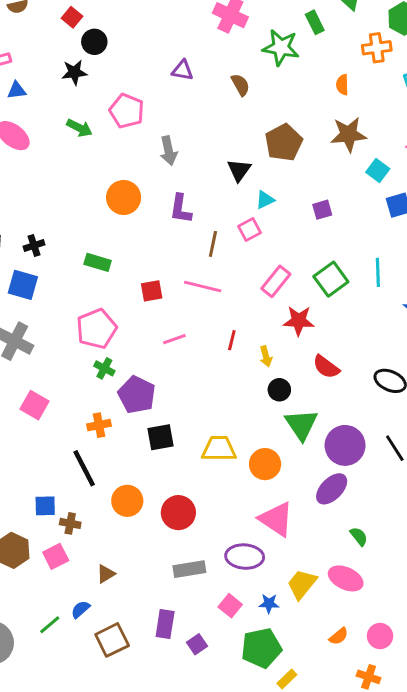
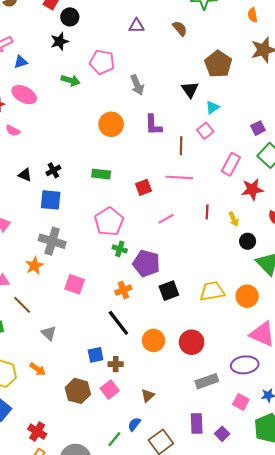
purple square: (322, 210) -> (258, 128), moved

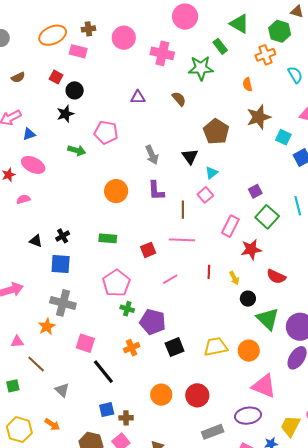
gray arrow: (137, 85) -> (152, 155), moved
pink semicircle: (13, 131) -> (23, 199), turned 136
black line: (118, 323) -> (103, 372), moved

